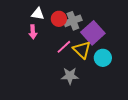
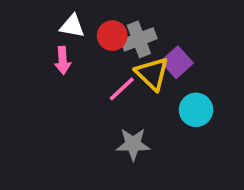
purple square: (93, 33) -> (177, 62), size x0.7
yellow triangle: (82, 50) -> (152, 74), moved

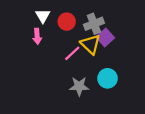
white triangle: (72, 26) -> (43, 16), turned 49
gray cross: (139, 39) -> (94, 24), moved
cyan circle: (196, 110) -> (108, 78), moved

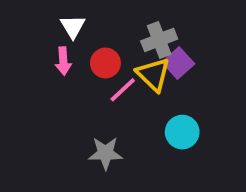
red circle: (67, 22) -> (105, 63), moved
gray star: (79, 86) -> (105, 153), moved

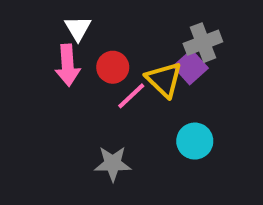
gray cross: (159, 40) -> (203, 43), moved
pink arrow: (63, 61) -> (68, 65), size x1.4

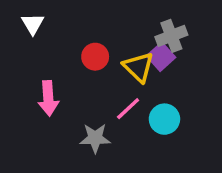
white triangle: (78, 28) -> (33, 24), moved
pink arrow: (68, 65) -> (48, 98), moved
pink line: (131, 96) -> (128, 109), moved

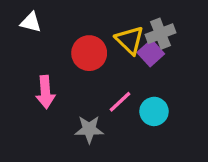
white triangle: (33, 24) -> (31, 22), turned -45
red circle: (95, 57) -> (89, 53), size x1.4
yellow triangle: (138, 67) -> (130, 40), moved

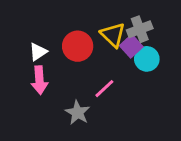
white triangle: (31, 22) -> (38, 52), moved, turned -48
cyan circle: (154, 111) -> (147, 59), moved
gray star: (89, 129) -> (78, 113), turned 30

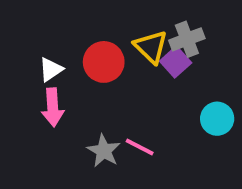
cyan circle: (147, 59) -> (217, 119), moved
pink line: (104, 89) -> (140, 147), moved, turned 70

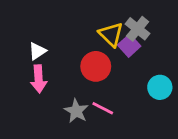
gray cross: (187, 39) -> (138, 29), turned -30
red circle: (104, 62) -> (96, 66), moved

